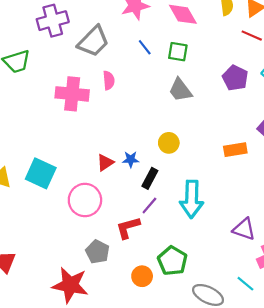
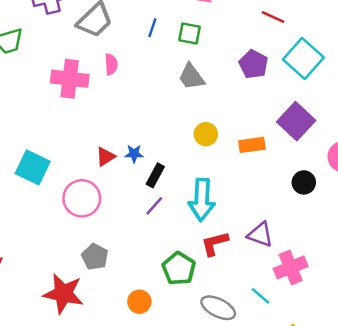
blue line: (145, 47) -> (152, 28), turned 56
yellow circle: (169, 143) -> (206, 134), moved
red L-shape: (128, 228) -> (215, 243), moved
orange circle: (142, 276) -> (139, 302), moved

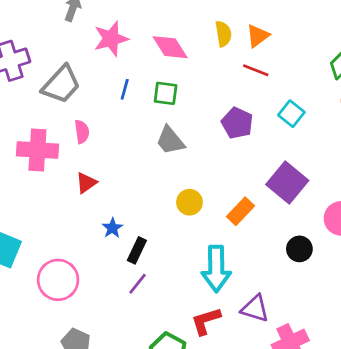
cyan square: (303, 58) -> (291, 114), size x0.6
orange rectangle: (252, 145) -> (241, 211), turned -35
blue star: (134, 154) -> (112, 228), turned -30
red triangle: (105, 157) -> (86, 183), moved
cyan arrow: (202, 200) -> (216, 269), moved

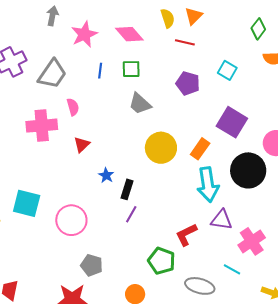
red line: (256, 70) -> (185, 42), moved
yellow circle: (189, 202) -> (161, 148), size x1.6
black circle: (299, 249) -> (248, 170), size x1.8
cyan arrow: (216, 269) -> (208, 184), moved

